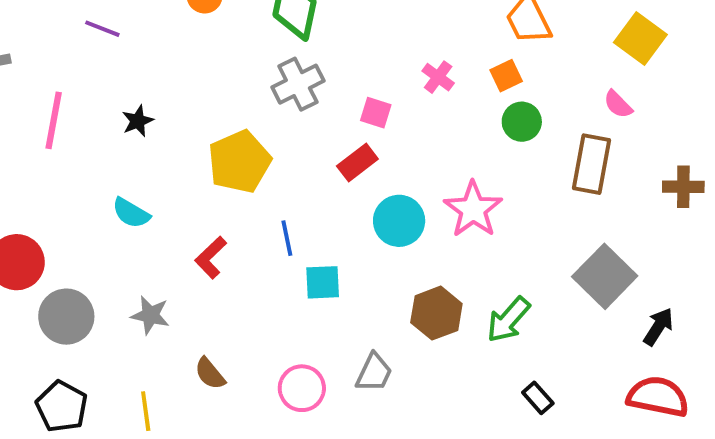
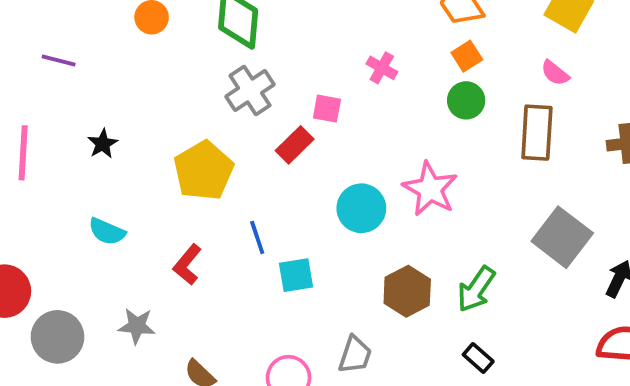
orange square: (506, 76) -> (467, 56), moved
red rectangle: (357, 163) -> (295, 145), moved
black rectangle: (538, 398) -> (478, 358), moved

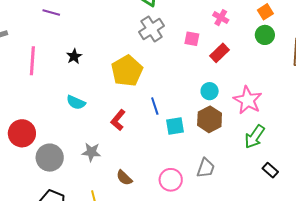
red rectangle: (295, 145) -> (220, 53), moved
pink star: (430, 189) -> (248, 100), moved
cyan circle: (361, 208) -> (210, 91), size x0.7
green arrow: (476, 289) -> (255, 137), moved
brown hexagon: (407, 291) -> (210, 119), moved

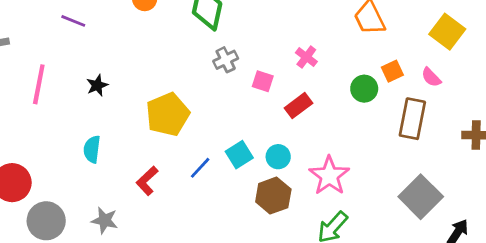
orange square: (265, 12) -> (392, 71), moved
gray cross: (152, 29) -> (226, 60), moved, size x0.7
cyan semicircle: (76, 102) -> (92, 149), turned 66
blue line: (155, 106) -> (200, 168), turned 54
cyan square: (175, 126) -> (239, 155), moved, turned -30

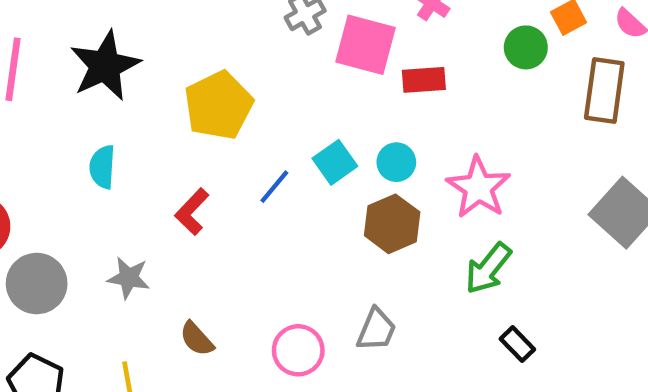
pink square: (263, 81) -> (365, 45), size x1.8
black star: (97, 85) -> (105, 66), size x2.0
red rectangle: (299, 106) -> (424, 80), turned 36

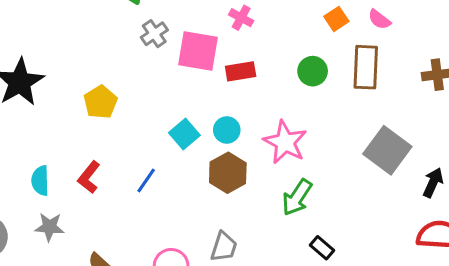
green circle: (526, 47) -> (313, 71), moved
yellow pentagon: (219, 105) -> (100, 102), size x0.7
cyan semicircle: (102, 167) -> (40, 181), moved
blue line: (274, 187) -> (146, 180), moved

